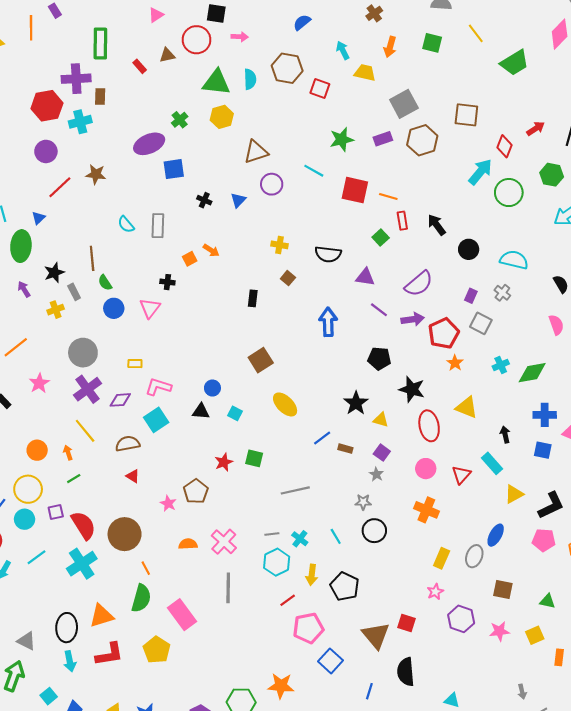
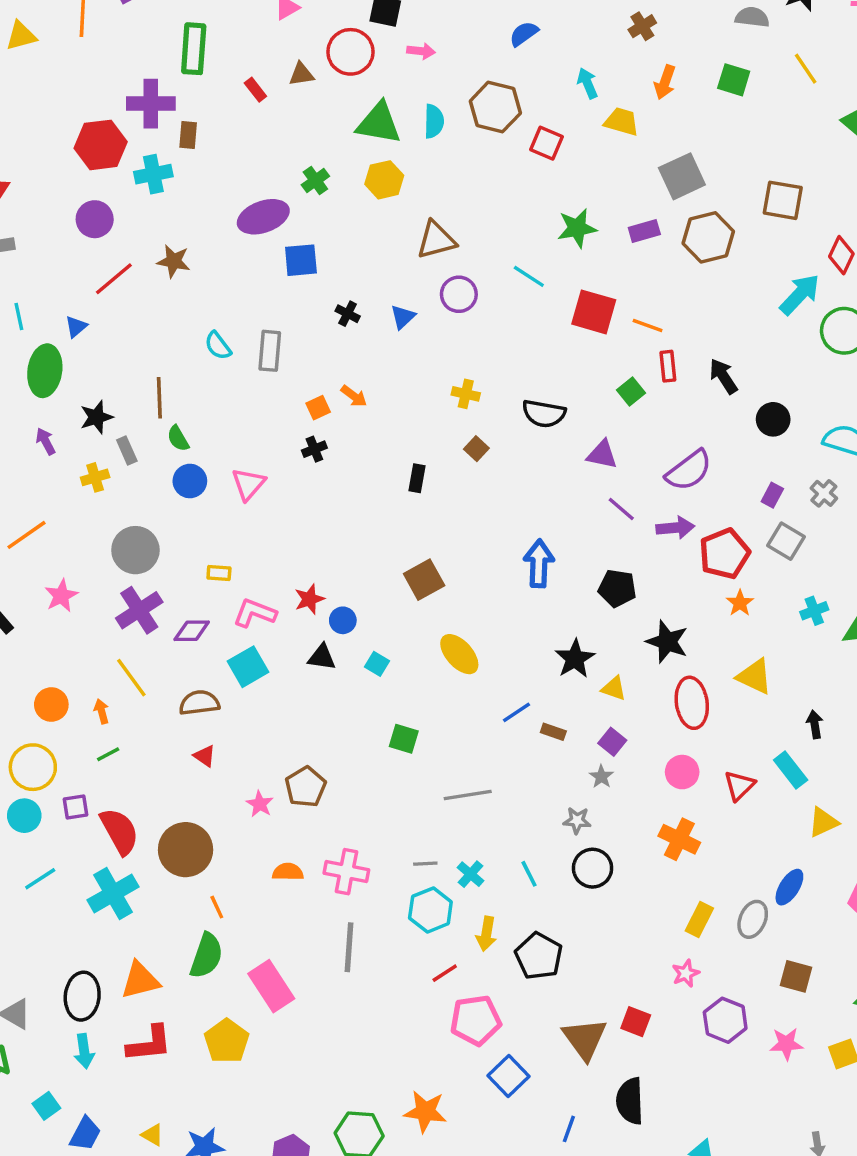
black cross: (167, 282) -> (314, 449), moved, turned -32
blue arrow: (328, 322) -> (539, 564), moved
red star: (224, 462) -> (309, 599), moved
pink cross: (224, 542) -> (346, 872), turned -35

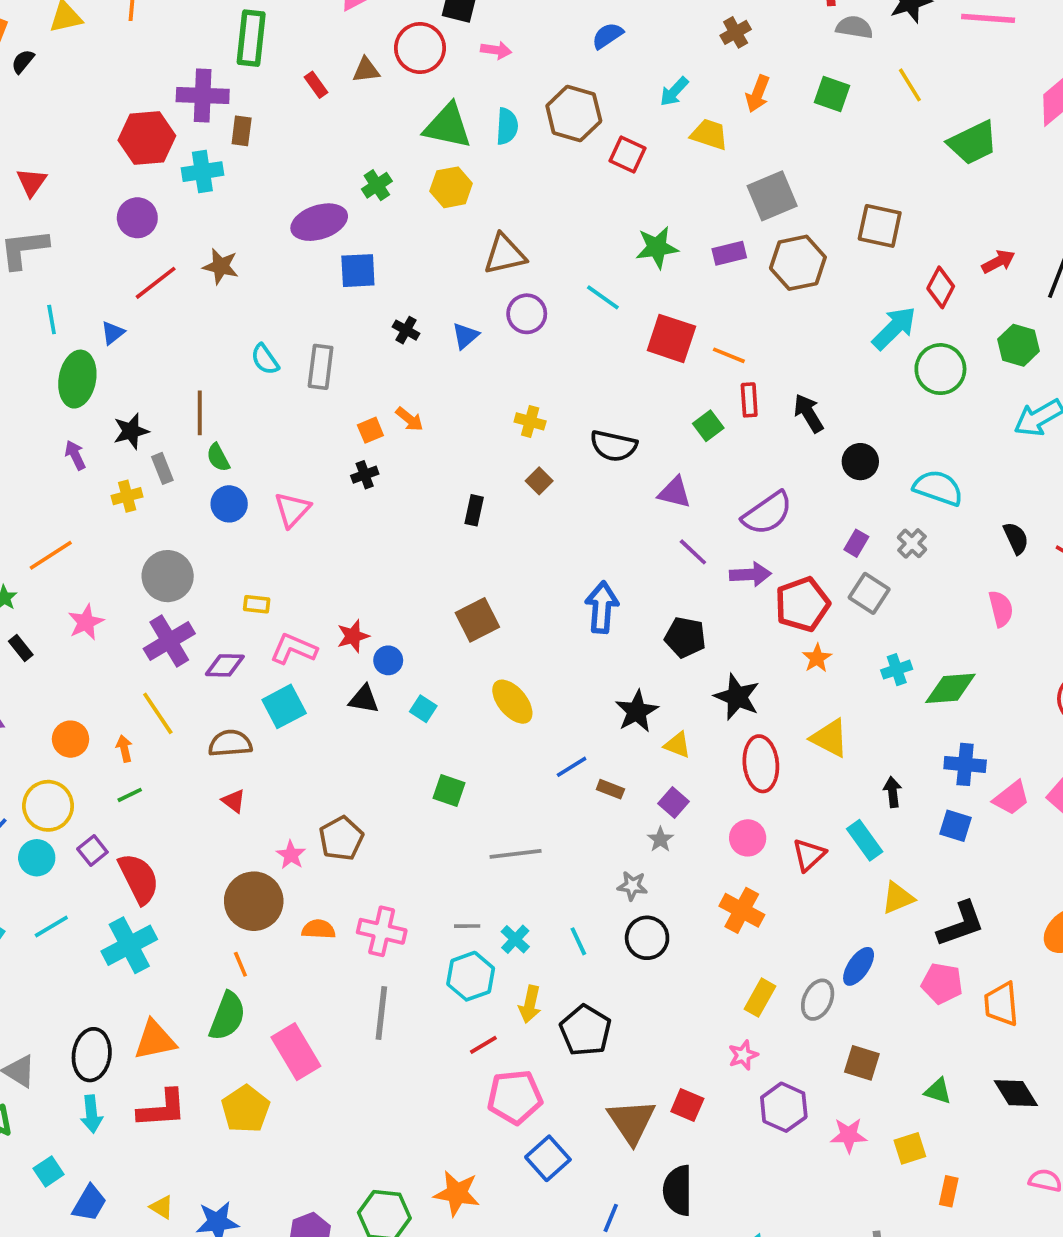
cyan arrow: (587, 83) -> (674, 92), turned -116
purple square: (76, 807) -> (92, 851), turned -32
brown circle: (186, 850) -> (254, 901), moved

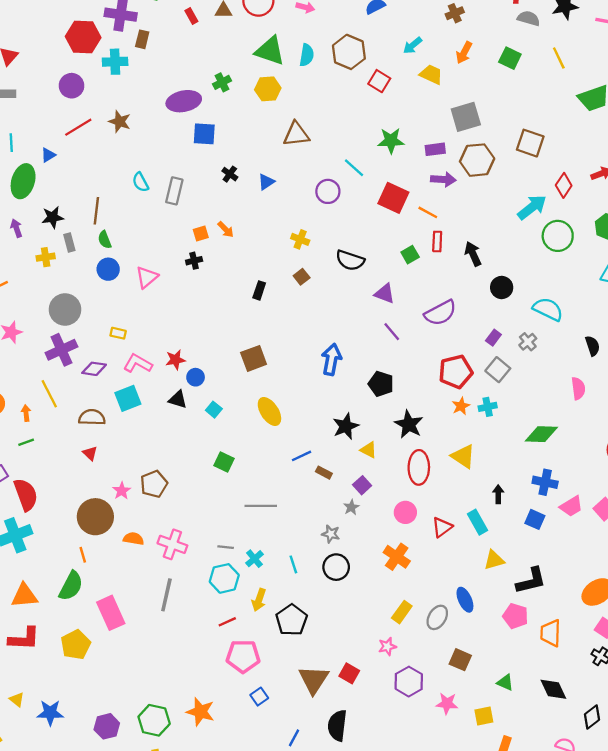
purple circle: (527, 314) -> (328, 191), moved
purple arrow: (750, 574) -> (443, 179), moved
cyan cross: (897, 670) -> (488, 407), moved
blue ellipse: (859, 966) -> (465, 600), turned -65
blue square: (548, 1158) -> (259, 697), size x0.7

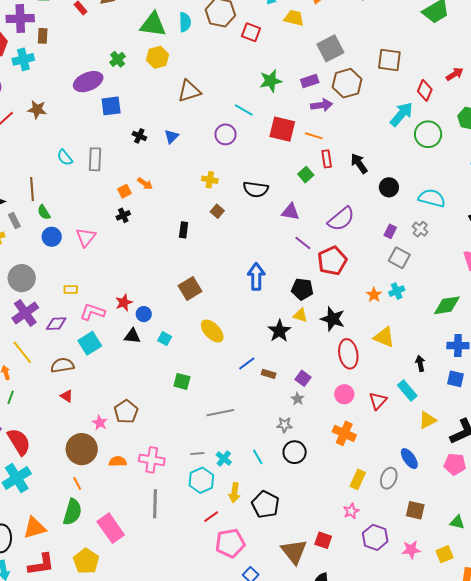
red pentagon: (456, 372) -> (332, 261), moved
green line: (26, 442) -> (11, 397), turned -40
yellow triangle: (369, 450) -> (300, 315), moved

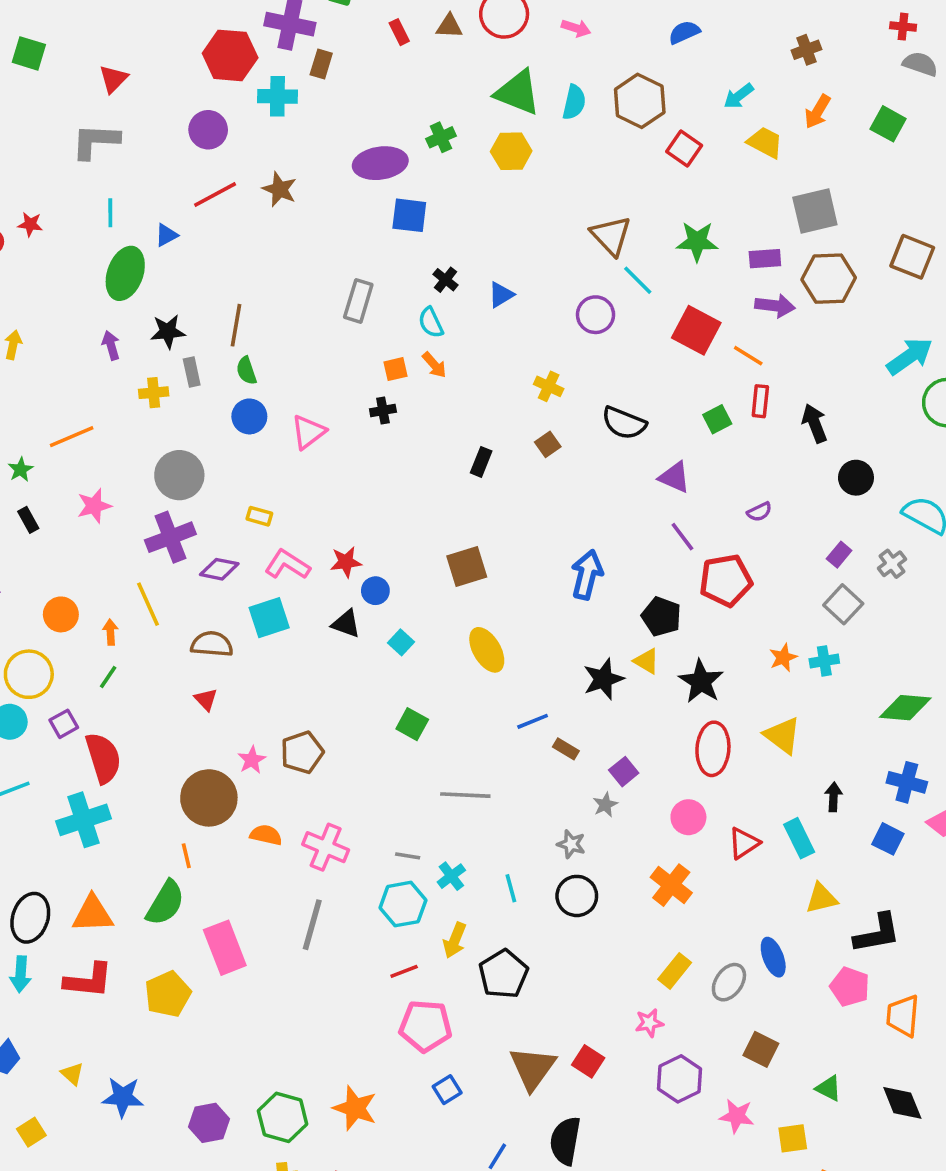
brown triangle: (189, 91) -> (611, 236), moved, turned 50
cyan semicircle: (65, 158) -> (431, 323), moved
purple semicircle: (341, 219) -> (759, 512), size x0.5

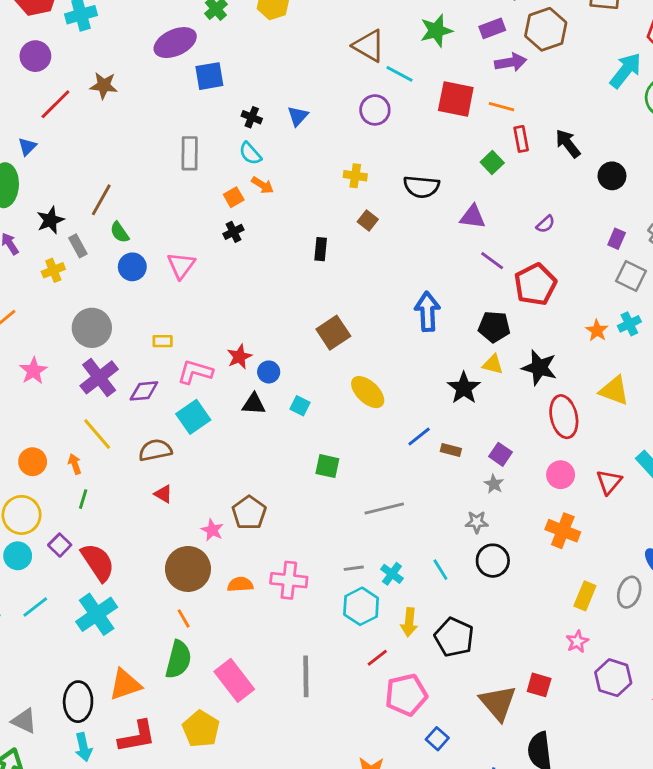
brown line: (236, 325) -> (101, 200), turned 36
gray line: (312, 925) -> (306, 676), moved

